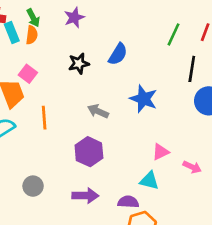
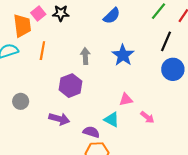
black star: (79, 64) -> (61, 13), moved
gray arrow: (98, 111) -> (85, 56), turned 49

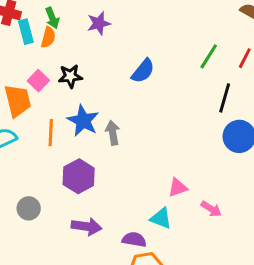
blue star: (123, 55) -> (83, 121), moved
purple hexagon: (71, 86) -> (79, 176), moved

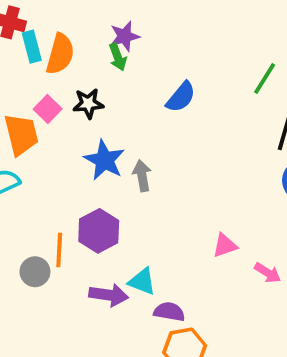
green arrow: (52, 18) -> (118, 57), moved
orange semicircle: (48, 37) -> (60, 54), size x1.5
orange line: (51, 133) -> (59, 250), moved
cyan triangle: (161, 218) -> (142, 281), moved

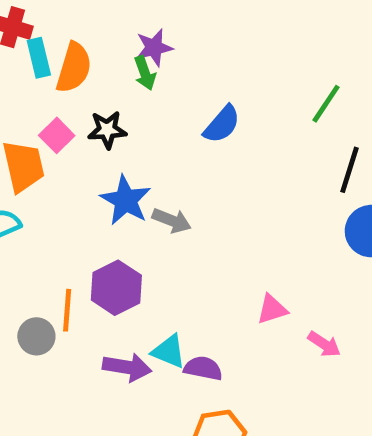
gray arrow: (142, 176) -> (172, 220), turned 120
purple semicircle: (169, 312) -> (203, 368), moved

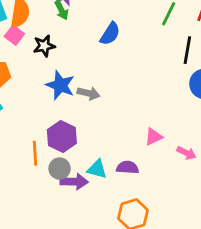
pink square: (57, 135) -> (14, 35), moved
gray circle: (36, 336) -> (60, 169), moved
purple semicircle: (203, 368) -> (128, 167), moved

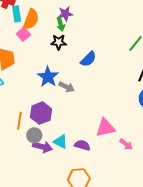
blue semicircle: (110, 34) -> (88, 59), moved
black star: (44, 46) -> (59, 42), moved
pink triangle: (154, 137) -> (105, 128), size x1.5

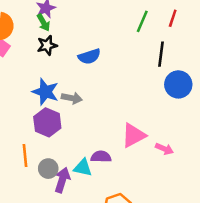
blue semicircle: (88, 59) -> (89, 56), turned 42
purple hexagon: (41, 113) -> (47, 122), moved
purple semicircle: (82, 145) -> (101, 157), moved
purple arrow: (43, 147) -> (62, 180), turned -72

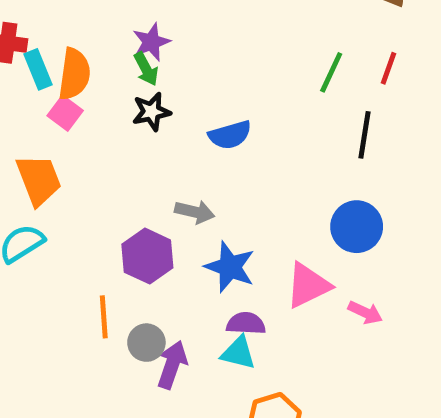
blue circle: (178, 84) -> (357, 227), moved
blue star: (45, 92) -> (230, 267), moved
cyan triangle: (83, 168) -> (238, 353), moved

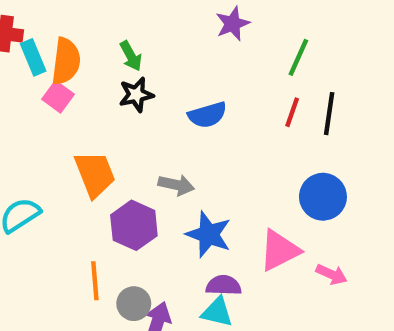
purple star: (151, 42) -> (233, 24), moved
red line: (388, 68) -> (292, 112), moved
orange trapezoid: (39, 180) -> (95, 174), moved

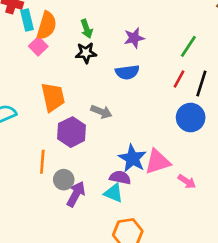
purple star: (233, 24) -> (134, 38), moved
blue circle: (323, 197) -> (191, 118), moved
blue star: (209, 234) -> (132, 158), moved

